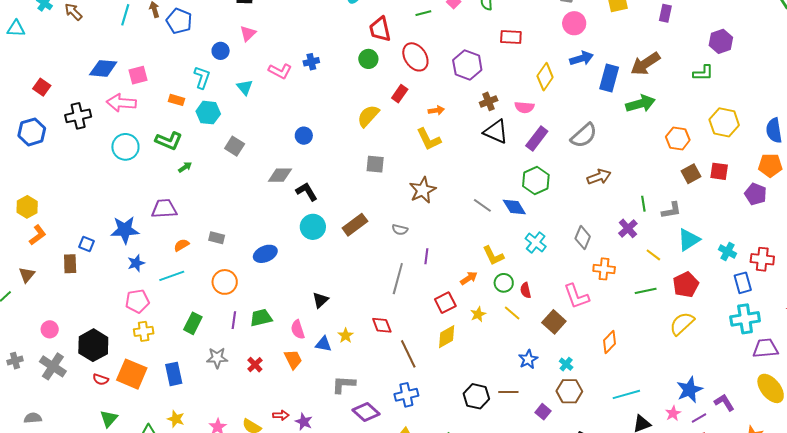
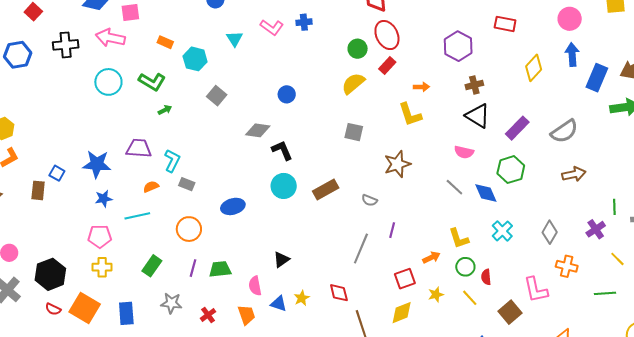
red ellipse: (415, 57) -> (387, 35), moved
blue arrow: (581, 58) -> (572, 55), turned -85
green circle: (368, 59) -> (358, 49), moved
cyan L-shape: (202, 77) -> (172, 161), moved
pink semicircle: (524, 107) -> (464, 152), moved

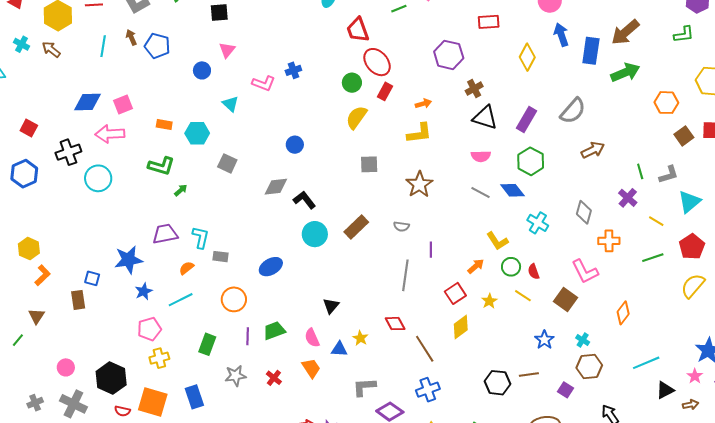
cyan circle: (108, 82) -> (98, 178), moved
yellow L-shape: (410, 114) -> (419, 133), turned -64

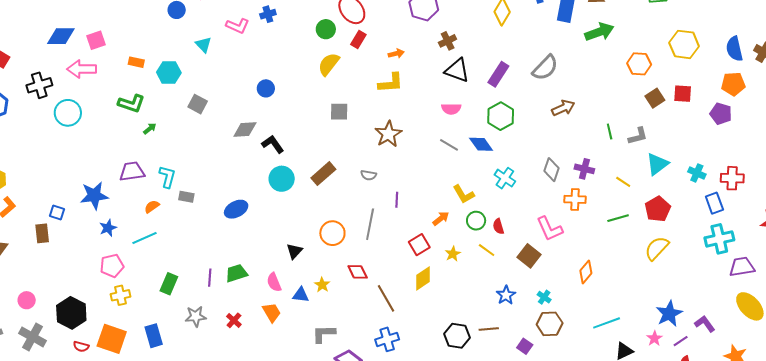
purple cross: (628, 198) -> (584, 169), moved, turned -30
orange circle: (234, 299) -> (332, 233), moved

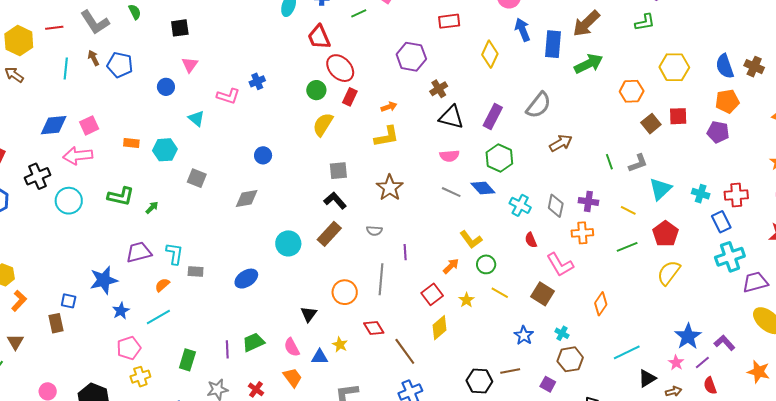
green L-shape: (131, 103) -> (121, 196), moved
black L-shape: (273, 144) -> (335, 201), moved
cyan cross: (505, 178) -> (520, 205), moved
red semicircle: (498, 226) -> (531, 240), moved

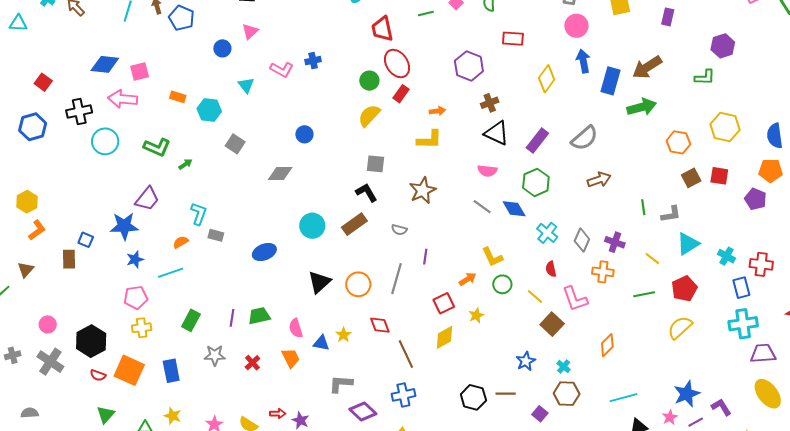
purple trapezoid: (139, 252) -> (147, 199), moved, turned 132
yellow line: (500, 293) -> (535, 296), moved
black triangle: (309, 314) -> (319, 282), moved, size x1.4

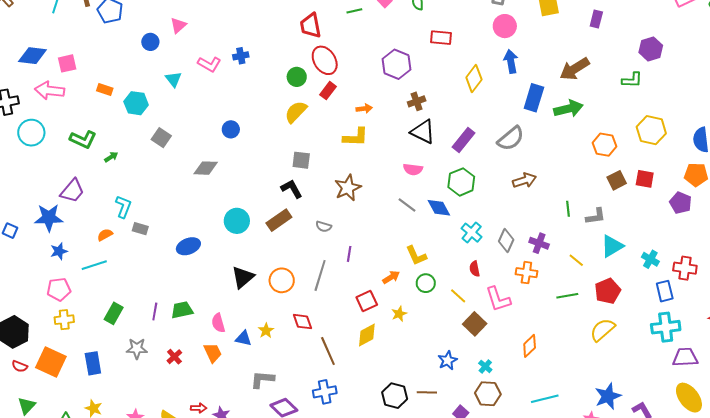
blue rectangle: (611, 81) -> (534, 98), moved

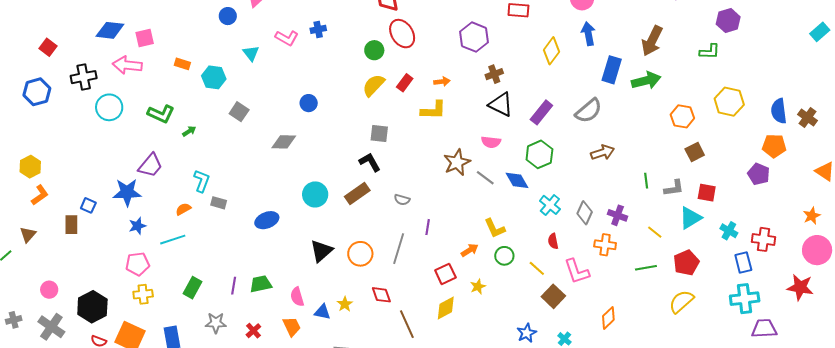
brown arrow: (575, 69) -> (652, 41), turned -32
red rectangle: (328, 91) -> (405, 83), moved
red square: (645, 179) -> (707, 193), moved
brown star: (348, 188) -> (457, 162), moved

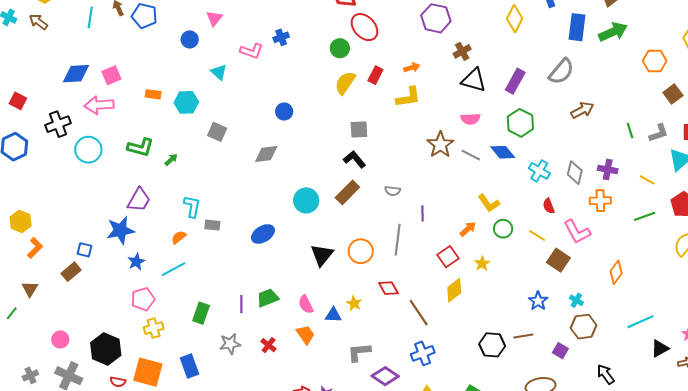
brown rectangle: (71, 225) -> (71, 272), turned 60

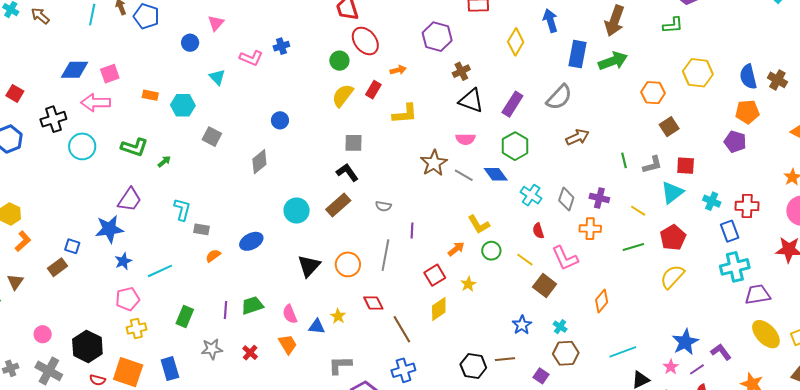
orange arrow: (412, 68) -> (398, 70), moved
gray diamond: (266, 154) -> (259, 162), turned -35
orange semicircle: (179, 237) -> (213, 256), moved

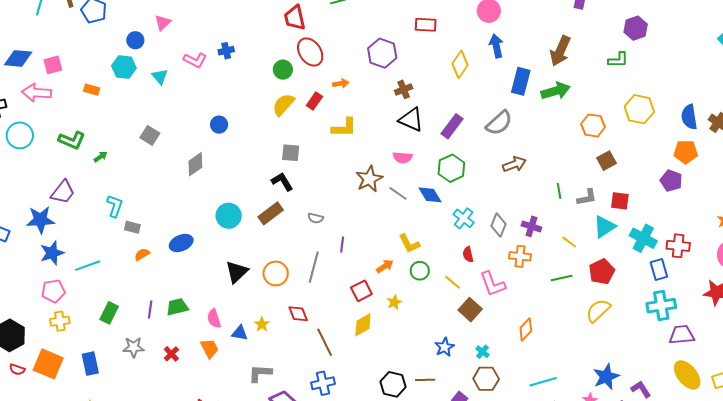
cyan hexagon: (183, 105) -> (124, 67), moved
cyan cross: (712, 201) -> (643, 238), size x1.5
blue star: (123, 261) -> (52, 253), size x1.4

